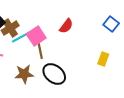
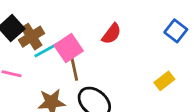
yellow rectangle: (103, 59) -> (164, 81), turned 32

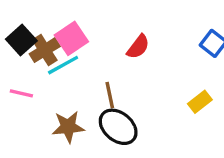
pink square: (69, 48) -> (71, 38), moved
brown line: (74, 69) -> (110, 95), moved

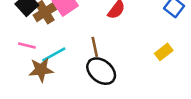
cyan line: (63, 65) -> (54, 54), moved
brown star: (68, 127) -> (41, 70), moved

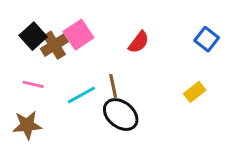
cyan line: (54, 54) -> (81, 95), moved
brown star: (41, 70) -> (27, 125), moved

